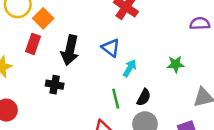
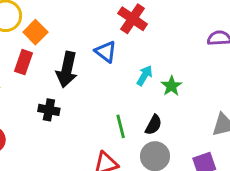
blue triangle: (111, 48) -> (106, 52), moved
green star: (176, 64) -> (171, 86), moved, turned -30
cyan arrow: (130, 68) -> (145, 76), moved

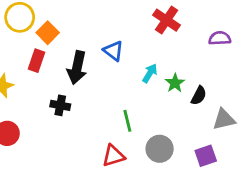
red cross: (133, 19) -> (167, 20), moved
black semicircle: (154, 125) -> (199, 96), moved

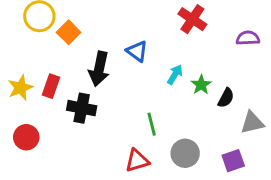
red rectangle: (36, 61) -> (51, 86), moved
black cross: (60, 105) -> (82, 108), size x1.4

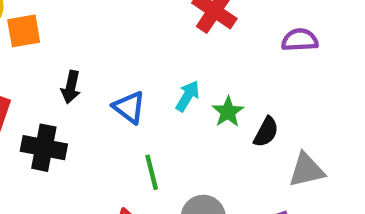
orange square: (69, 32) -> (24, 31), turned 35
blue triangle: (137, 51) -> (129, 107), moved
black arrow: (99, 69) -> (71, 87), size x0.6

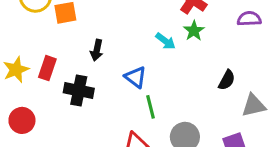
cyan arrow: (188, 96) -> (165, 41), moved, turned 96
blue triangle: (129, 107) -> (136, 77), moved
green star: (228, 112) -> (194, 31), moved

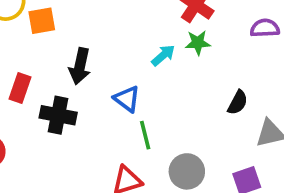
green star: (194, 31) -> (198, 43), turned 30
cyan arrow: (165, 41) -> (163, 55), turned -78
black arrow: (97, 50) -> (80, 66), size x1.4

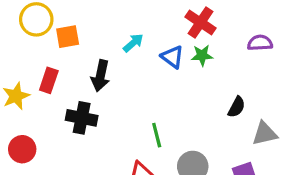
cyan arrow: (163, 55) -> (133, 43), moved
red rectangle: (20, 88) -> (49, 80), moved
blue triangle: (127, 99) -> (172, 57), moved

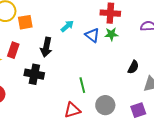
red cross: (201, 23) -> (110, 13), turned -30

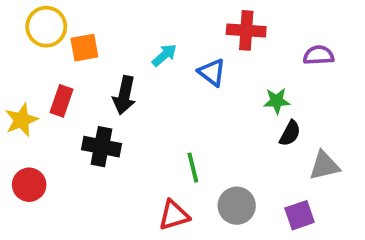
green star: (111, 34) -> (277, 101), moved

